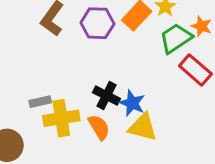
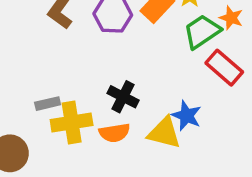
blue star: (132, 103) -> (187, 116), moved
orange semicircle: (99, 127) -> (114, 133), turned 112

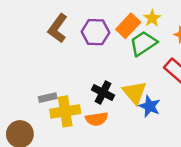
green trapezoid: (202, 32) -> (143, 43), moved
yellow triangle: (164, 133) -> (134, 93), moved, turned 36

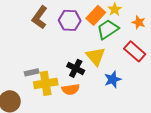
yellow triangle: (134, 93) -> (96, 56), moved
blue star: (150, 106) -> (113, 79), turned 30

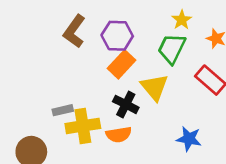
orange rectangle: (96, 15) -> (122, 64), moved
green trapezoid: (108, 29) -> (172, 49), turned -30
blue star: (113, 79) -> (189, 139), moved, turned 30

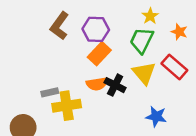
yellow triangle: (154, 87) -> (144, 73), moved
black cross: (126, 104) -> (115, 85), moved
orange semicircle: (119, 135) -> (97, 84), moved

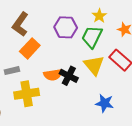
purple hexagon: (96, 29) -> (66, 27), moved
orange rectangle: (99, 54) -> (30, 48), moved
gray rectangle: (50, 92) -> (12, 71), moved

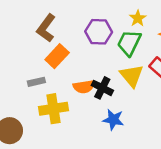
blue star: (105, 103) -> (113, 120), moved

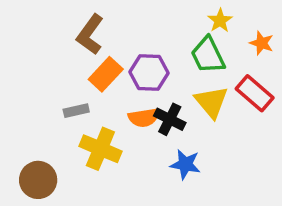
purple hexagon: (99, 32) -> (149, 73), moved
green trapezoid: (129, 43) -> (208, 55), turned -52
yellow cross: (53, 109) -> (100, 149), turned 32

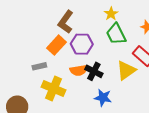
yellow star: (220, 21) -> (111, 14), moved
brown L-shape: (90, 34) -> (66, 22), moved
yellow triangle: (211, 102) -> (126, 70), moved, turned 35

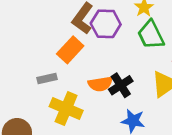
purple hexagon: (82, 44) -> (106, 24), moved
black cross: (94, 71) -> (121, 85), turned 30

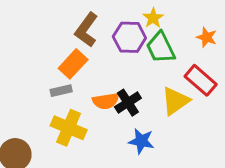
purple hexagon: (106, 24) -> (129, 37), moved
gray rectangle: (47, 78) -> (61, 91), moved

